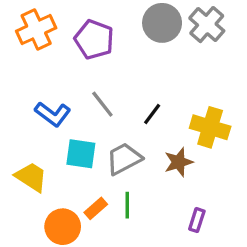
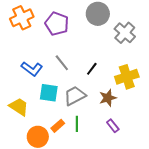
gray cross: (207, 25) -> (125, 33), moved
yellow cross: (210, 127) -> (127, 77), turned -35
purple rectangle: (197, 220) -> (113, 126), moved, turned -56

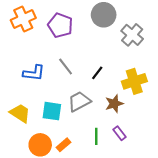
blue L-shape: (32, 69) -> (34, 73), turned -30
cyan square: (49, 93) -> (52, 111), moved
green line: (77, 124) -> (96, 136), moved
orange rectangle: (58, 126) -> (63, 145), moved

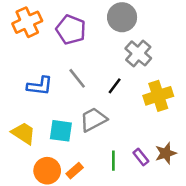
gray cross: (132, 35) -> (138, 53), moved
brown star: (114, 104) -> (166, 153), moved

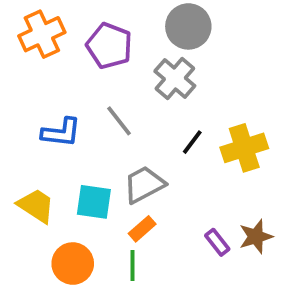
gray cross: (138, 53) -> (175, 78), moved
black line: (115, 86) -> (192, 142), moved
green line: (113, 161) -> (132, 265), moved
orange rectangle: (75, 171) -> (142, 229), moved

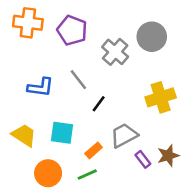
gray circle: (188, 26) -> (152, 37), moved
orange cross: (42, 34) -> (28, 23), turned 32
black line: (192, 142) -> (99, 104), moved
gray trapezoid: (144, 184) -> (124, 135), moved
green line: (132, 265) -> (87, 175), turned 66

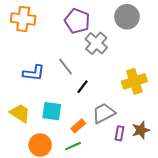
purple pentagon: (72, 30) -> (77, 21), moved
gray circle: (152, 37) -> (127, 17), moved
purple rectangle: (143, 159) -> (120, 133), turned 48

